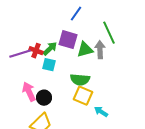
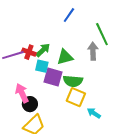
purple square: (68, 40) -> (53, 77), moved
green triangle: (85, 50) -> (65, 57), moved
black circle: (44, 98) -> (30, 104), moved

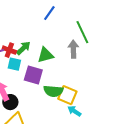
cyan square: (42, 66) -> (14, 64), moved
green semicircle: (73, 81) -> (53, 91), moved
yellow square: (76, 97) -> (67, 95), moved

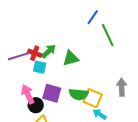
blue line: (49, 13) -> (93, 17), moved
gray arrow: (73, 49) -> (122, 87), moved
purple square: (33, 75) -> (52, 93), moved

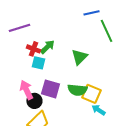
blue line: (93, 17) -> (91, 13), turned 42
purple line: (19, 56) -> (19, 28), moved
green triangle: (71, 58) -> (79, 57), moved, turned -30

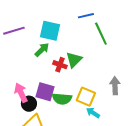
red cross: (33, 49) -> (60, 65), moved
cyan square: (38, 63) -> (50, 31), moved, size x1.5
green semicircle: (77, 90) -> (62, 99), moved

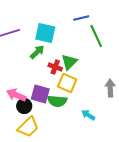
pink arrow: (21, 93) -> (16, 95), turned -42
yellow square: (86, 97) -> (67, 83), moved

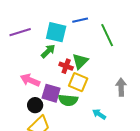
blue line: (81, 18) -> (80, 20), moved
pink arrow: (16, 95) -> (30, 80), moved

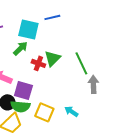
green line: (107, 35) -> (81, 63), moved
yellow square: (78, 82) -> (44, 112), moved
green semicircle: (68, 100) -> (20, 106), moved

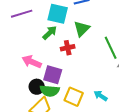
green triangle: (52, 58) -> (82, 29), moved
red cross: (38, 63) -> (68, 48), turned -32

